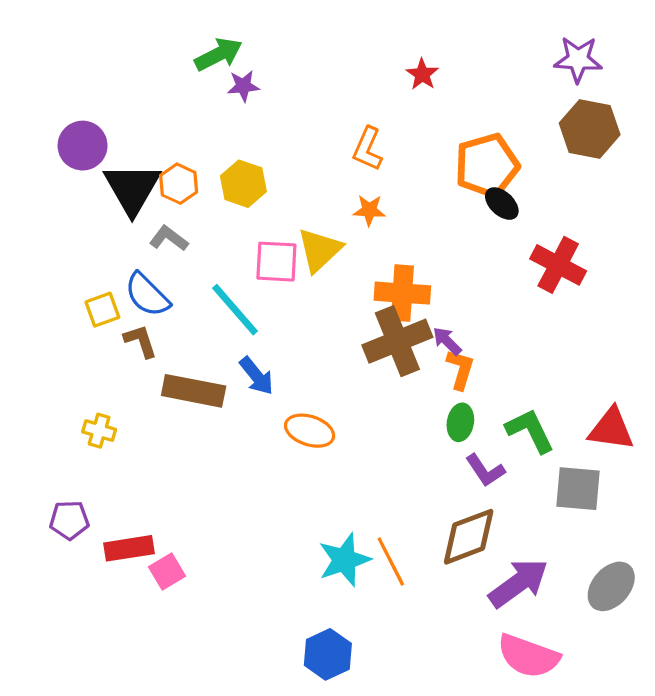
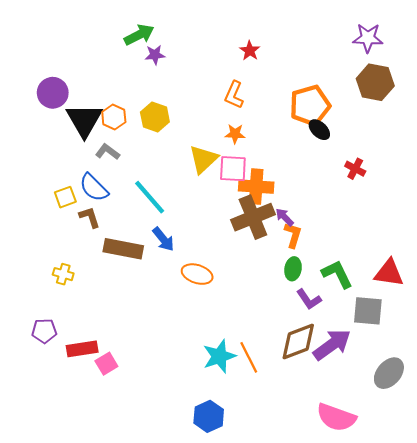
red star: (422, 74) -> (250, 51), moved
pink square: (276, 262) -> (233, 169), moved
red cross: (558, 265) -> (355, 169), size x0.6
purple arrow: (518, 583) -> (332, 345), moved

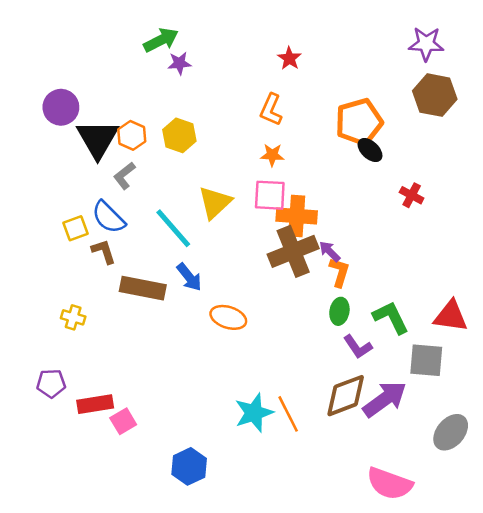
gray L-shape: (108, 152) -> (124, 176), turned -75
yellow triangle: (203, 159) -> (215, 203), moved
blue hexagon: (209, 416) -> (189, 466), moved

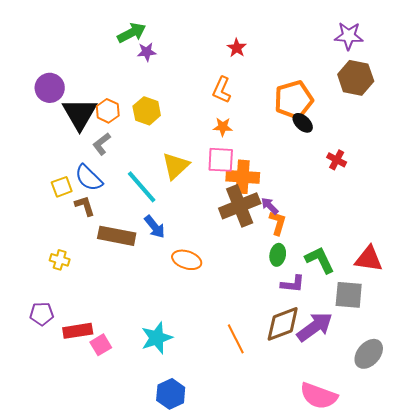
purple L-shape: (358, 347) -> (293, 284), turned -50
cyan star: (254, 413) -> (157, 338), moved
blue hexagon: (189, 466) -> (171, 394), moved

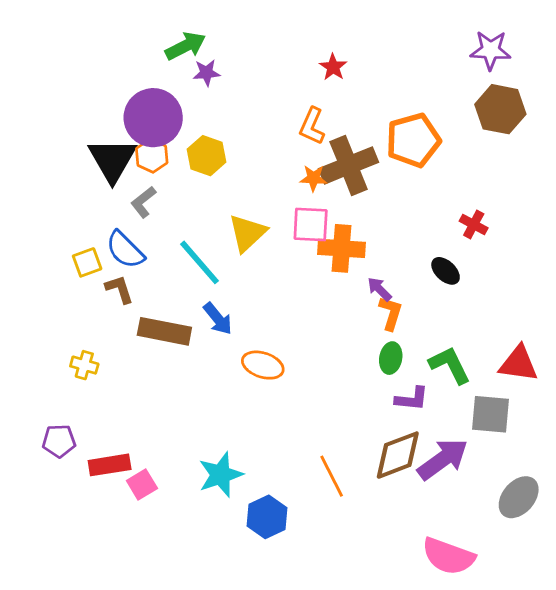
purple circle: (50, 88) -> (153, 118), moved, size x1.4
black ellipse: (303, 123) -> (446, 271), moved
brown cross: (240, 206) -> (349, 165), moved
blue hexagon: (171, 394) -> (267, 517), moved

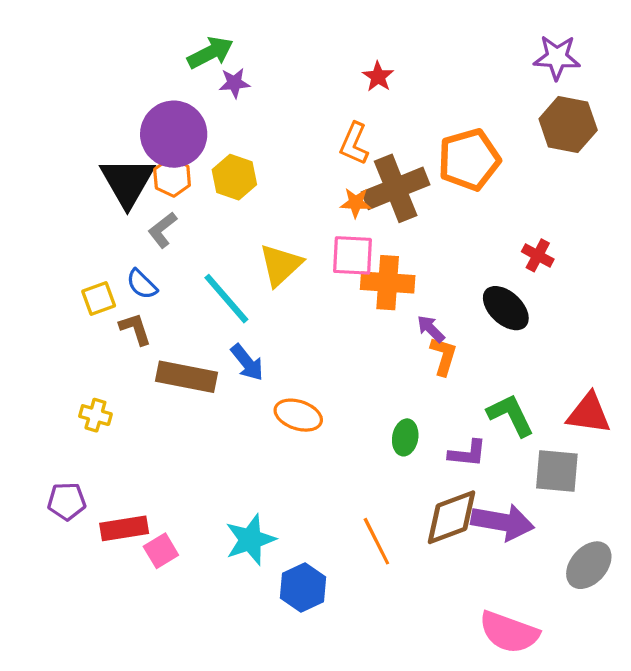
blue semicircle: (125, 250) -> (142, 284), size x0.7
black ellipse: (446, 271) -> (506, 308), size x1.4
green ellipse: (391, 358) -> (405, 437), moved
purple arrow: (443, 459) -> (503, 522), turned 46

